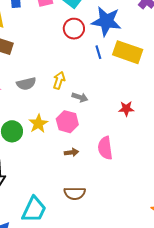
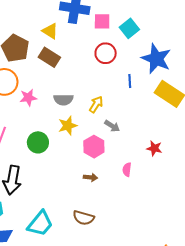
red circle: (74, 29) -> (106, 53), moved
blue line: (98, 52) -> (130, 81), moved
yellow star: (38, 124) -> (68, 126), moved
pink semicircle: (105, 148) -> (127, 170), moved, size x0.6

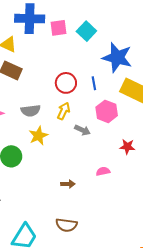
red circle: (106, 53) -> (66, 83), moved
pink hexagon: (94, 147) -> (107, 111), moved
pink semicircle: (127, 170) -> (103, 171), turned 80

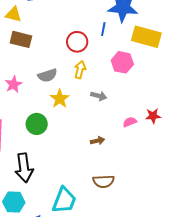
blue line: (94, 83) -> (103, 29), moved, turned 32
gray arrow: (82, 130) -> (99, 96), moved
red star: (127, 147) -> (153, 116), moved

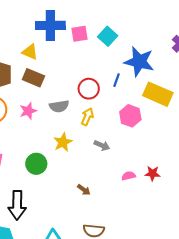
gray semicircle: (47, 75) -> (59, 106), moved
pink star: (14, 84) -> (28, 111), moved
brown arrow: (97, 141) -> (84, 190), moved, turned 40

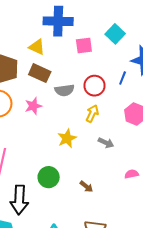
pink square: (80, 34) -> (84, 45), moved
gray semicircle: (59, 106) -> (64, 90), moved
green circle: (36, 164) -> (49, 177), moved

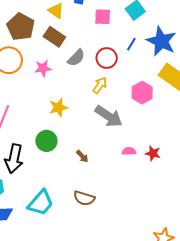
blue line: (123, 78) -> (131, 44), moved
gray semicircle: (64, 90) -> (76, 58), turned -48
yellow star: (67, 138) -> (58, 107), moved
gray arrow: (106, 143) -> (109, 116), size x1.8

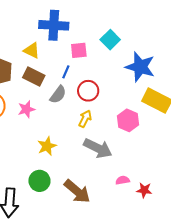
blue line: (131, 44) -> (66, 72), moved
red star: (153, 153) -> (144, 190), moved
brown arrow: (82, 156) -> (77, 191), size x2.0

